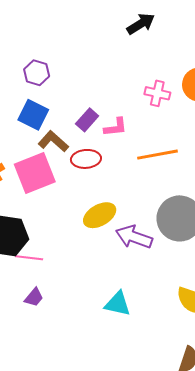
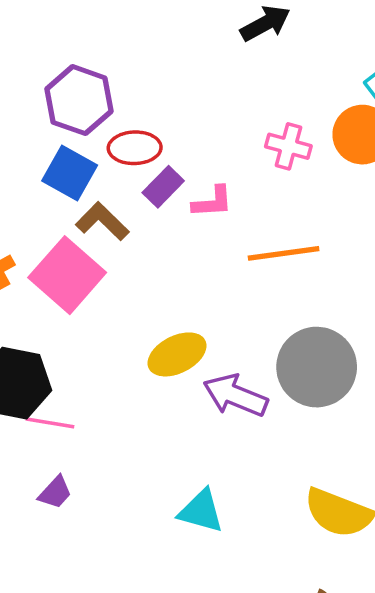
purple hexagon: (37, 73) -> (79, 100), size x1.5
red ellipse: (86, 159) -> (135, 148), moved
pink square: (35, 173) -> (67, 275), turned -30

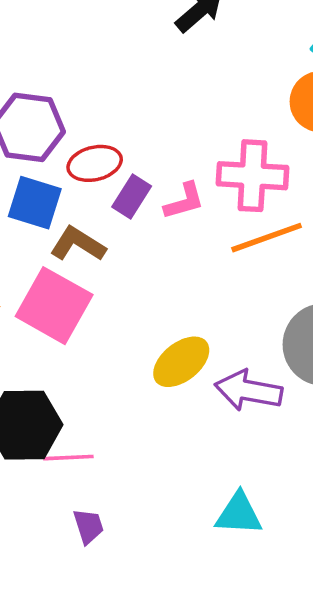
pink cross: (288, 146) -> (252, 176), moved, size x1.5
purple trapezoid: (55, 492) -> (88, 526), turned -48

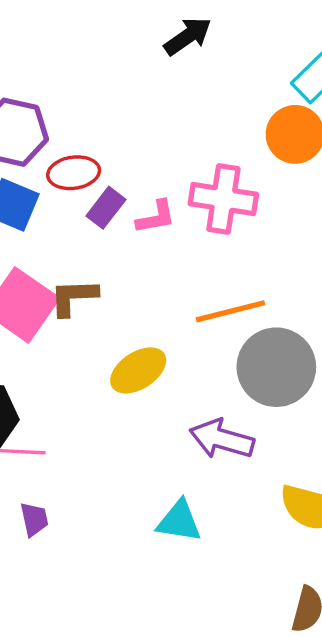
orange line: (267, 238) -> (230, 311), moved
brown L-shape: (78, 244) -> (74, 297), moved, turned -40
purple arrow: (248, 391) -> (222, 439), moved

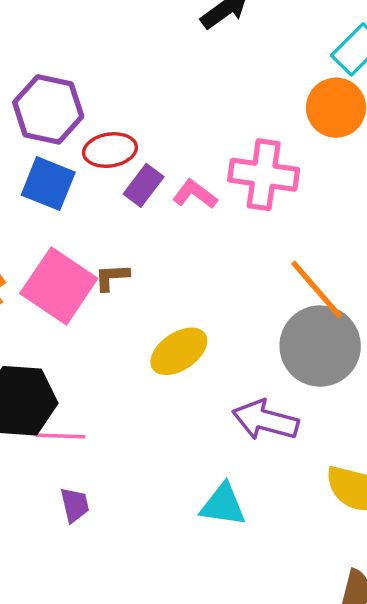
pink L-shape: (156, 217) -> (195, 194), turned -132
brown L-shape: (74, 297) -> (112, 277), size x0.7
orange line: (230, 311) -> (317, 289), moved, turned 64

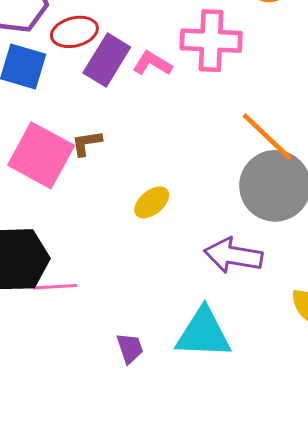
purple rectangle: (144, 185) -> (107, 60), size x1.4
yellow ellipse: (179, 351) -> (152, 202), size x0.7
purple trapezoid: (75, 505) -> (130, 348), moved
cyan triangle: (223, 505) -> (203, 333), size x1.4

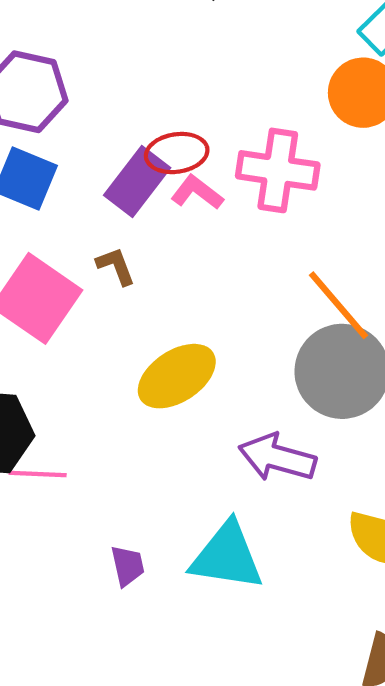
red ellipse: (74, 32) -> (177, 153), moved
brown L-shape: (87, 143) -> (116, 266), moved, turned 72
yellow ellipse: (152, 202) -> (177, 376), size x1.6

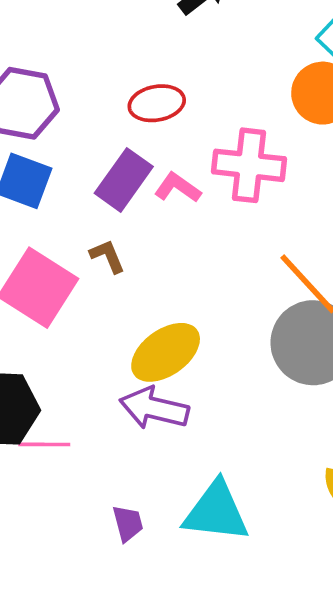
red ellipse: (177, 153) -> (157, 103), moved
purple arrow: (277, 458) -> (154, 408), moved

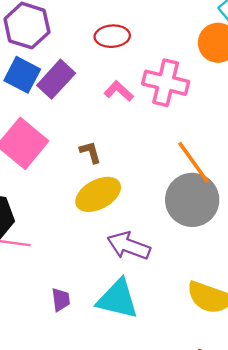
purple rectangle: (124, 180) -> (56, 79), moved
brown L-shape: (107, 256) -> (90, 152), moved
purple arrow: (154, 408) -> (129, 246), moved

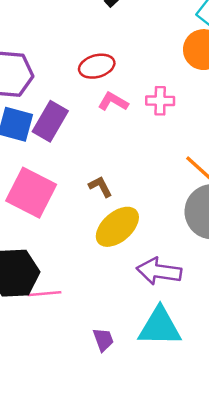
pink cross: (166, 83) -> (160, 101), size x0.6
pink L-shape: (119, 91) -> (113, 102), moved

